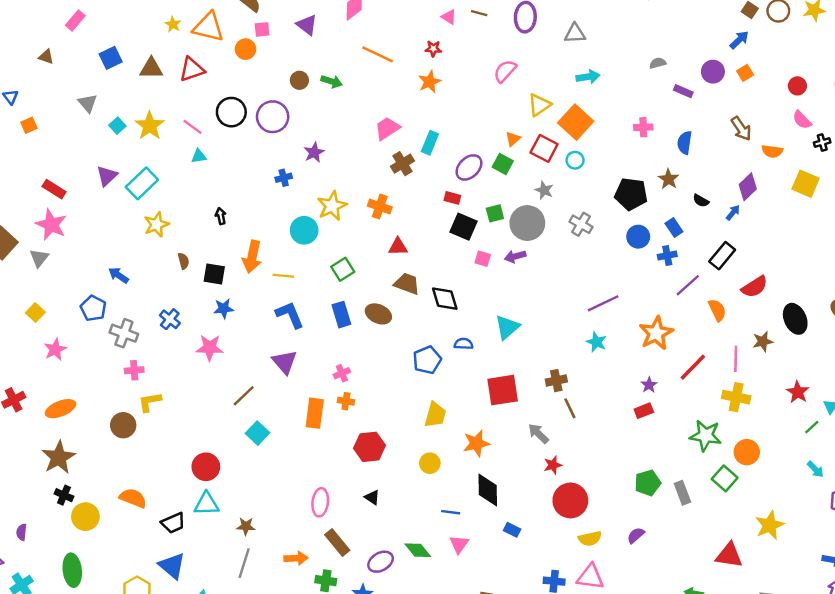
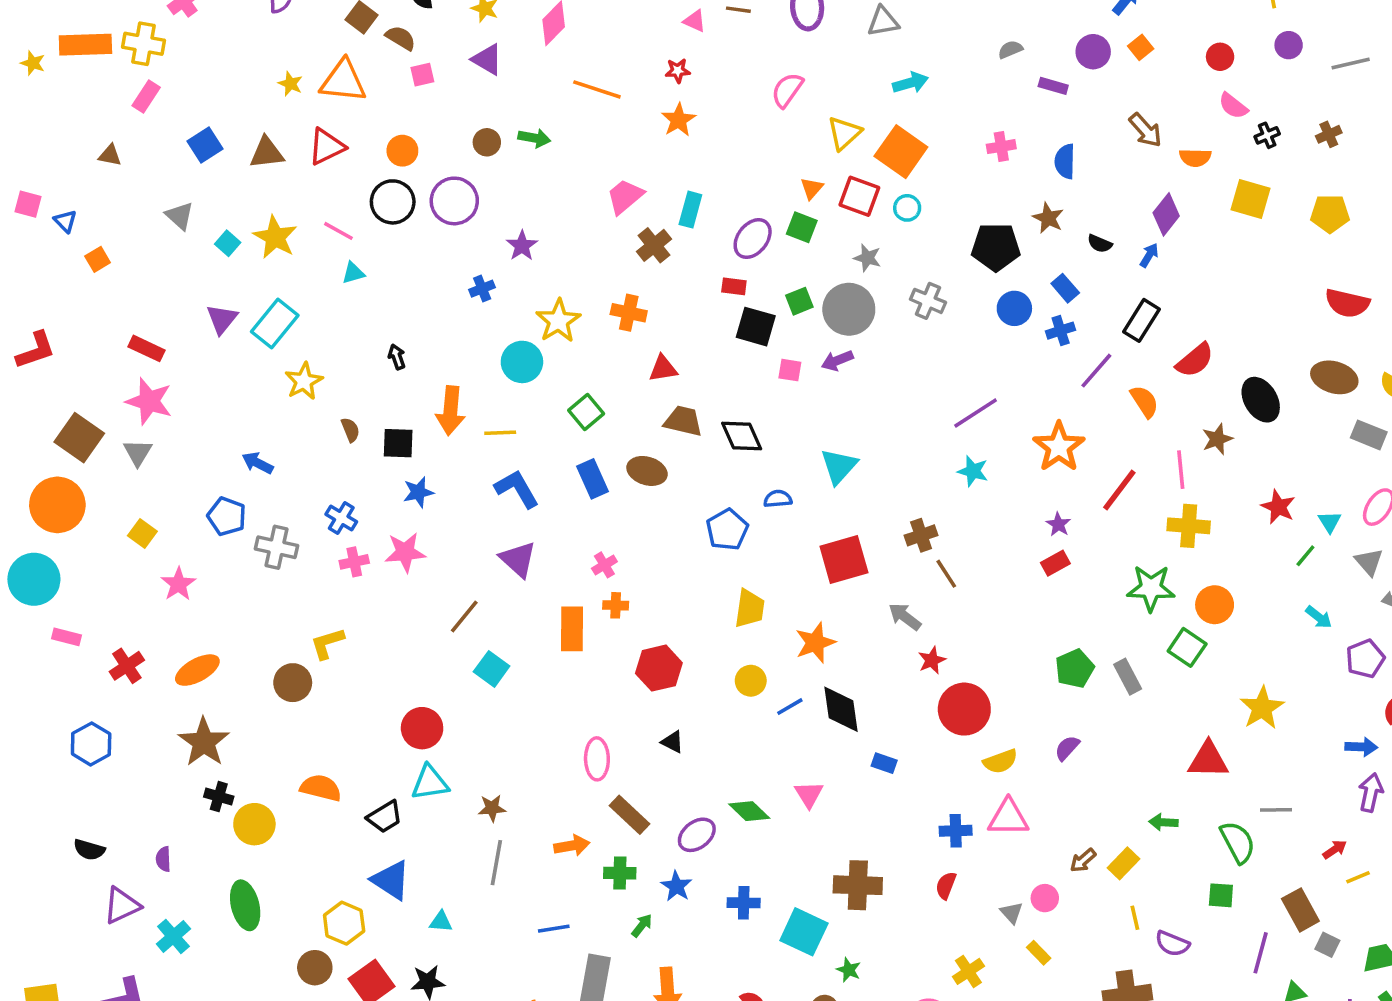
orange circle: (246, 49) -> (402, 151), moved
pink cross: (134, 370) -> (354, 562), moved
blue line: (451, 512) -> (790, 707), moved, turned -30

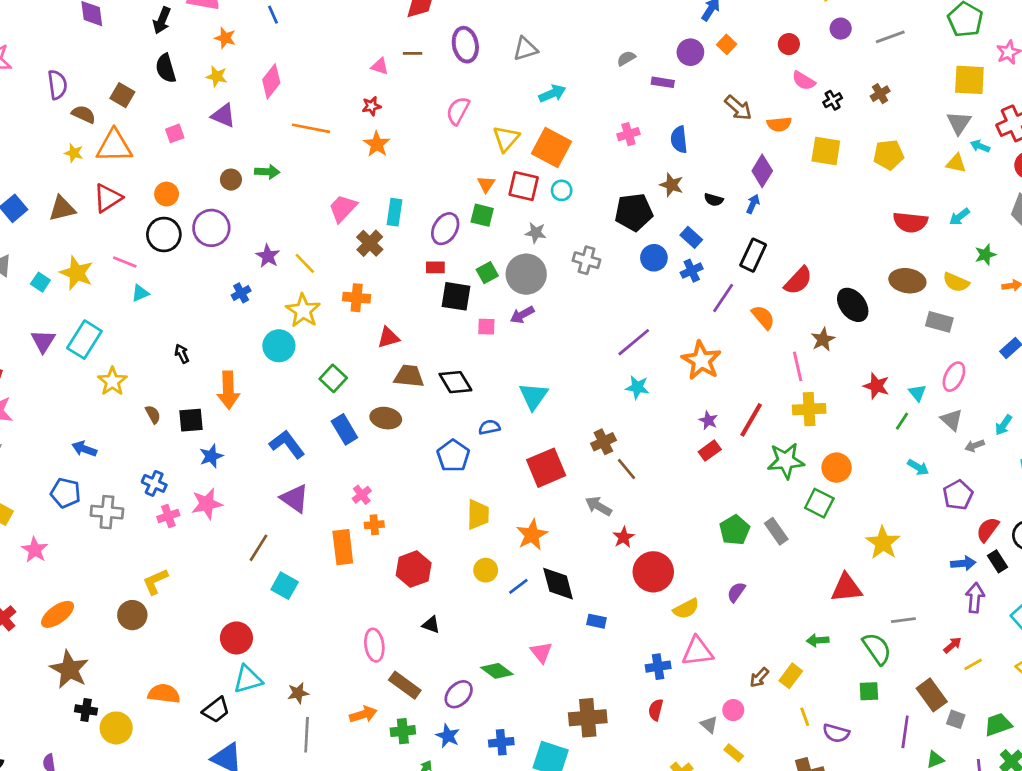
brown semicircle: (401, 38) -> (84, 114), moved
yellow line: (500, 433) -> (305, 263), moved, turned 55
red line: (1119, 490) -> (751, 420), moved

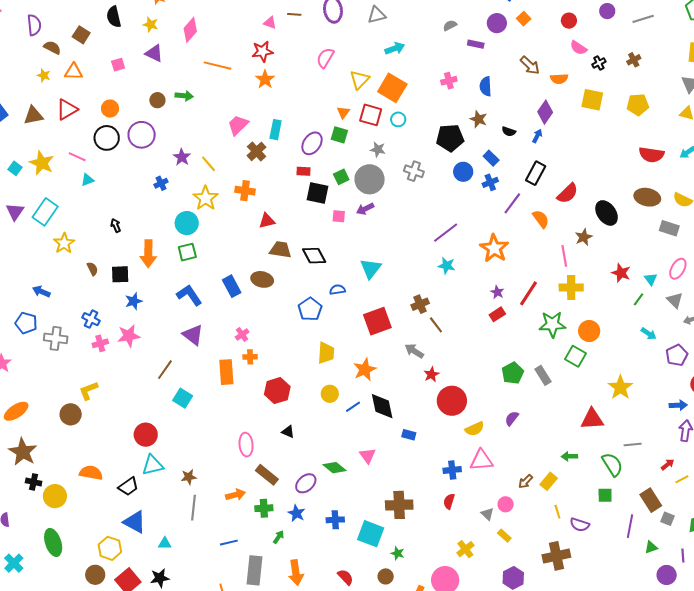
red star: (371, 106) -> (262, 51), size x1.5
orange triangle: (114, 146) -> (74, 72), size x0.7
green square: (333, 378) -> (187, 252), moved, turned 30

